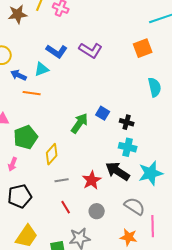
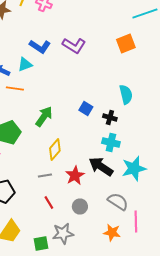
cyan semicircle: (155, 87) -> (126, 94), moved
green arrow: (80, 123) -> (44, 116), moved
yellow diamond: (52, 154) -> (55, 150), moved

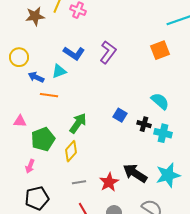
purple L-shape: (74, 46) -> (108, 52), turned -85
cyan semicircle: (126, 94) -> (160, 101), turned -36
cyan cross: (111, 142) -> (163, 133), moved
yellow diamond: (55, 150) -> (71, 151), moved

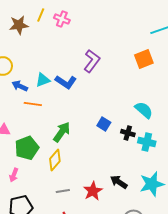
blue L-shape: (74, 53) -> (66, 82), moved
black arrow: (135, 173) -> (119, 182), size x0.7

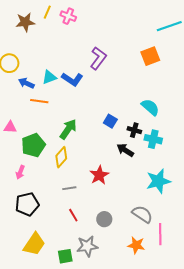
black arrow: (119, 182) -> (125, 150), moved
red star: (93, 191) -> (99, 175), moved

